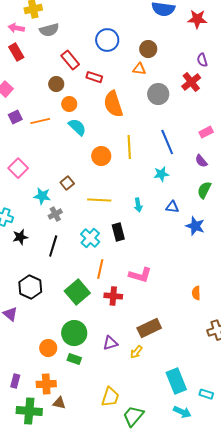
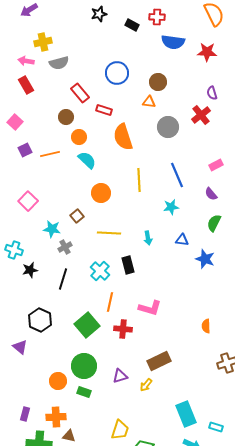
orange circle: (101, 156) -> (101, 193), moved

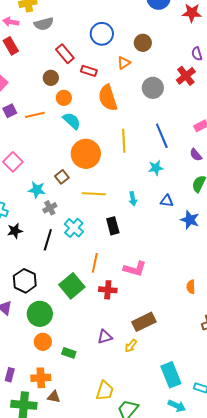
orange triangle: (149, 102) -> (124, 63), moved, turned -40
orange circle: (101, 193) -> (86, 154), size x1.5
cyan cross: (100, 271) -> (74, 228), moved
green circle: (84, 366) -> (40, 314), moved

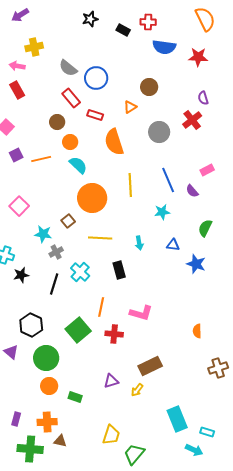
gray semicircle: (44, 24) -> (68, 68), moved, turned 54
blue circle: (102, 34) -> (96, 78), moved
purple semicircle: (196, 155) -> (192, 191), moved
cyan arrow: (177, 406) -> (194, 450), moved

